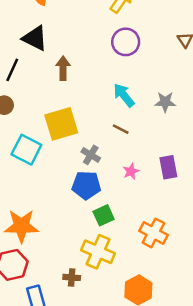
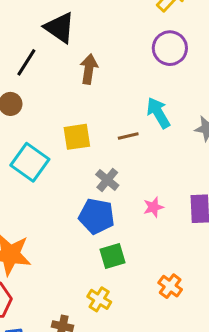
yellow square: (61, 124) -> (77, 137), size x0.7
brown line: (121, 129) -> (128, 136), moved, turned -49
orange cross: (153, 233) -> (170, 286), size x0.7
yellow cross: (98, 252) -> (99, 299), size x0.6

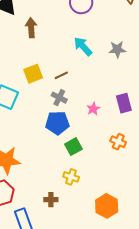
brown line: (128, 136) -> (61, 75), moved
orange cross: (170, 286) -> (118, 142), moved

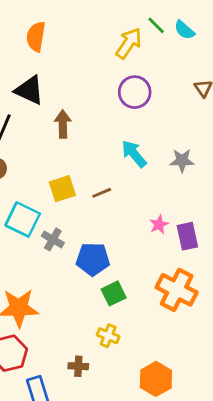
gray cross: (59, 98) -> (53, 239), moved
pink star: (93, 109) -> (159, 225), moved
orange cross: (118, 142) -> (177, 290), size x1.8

